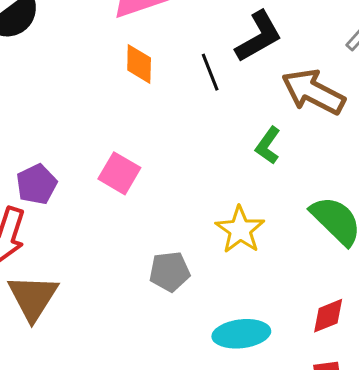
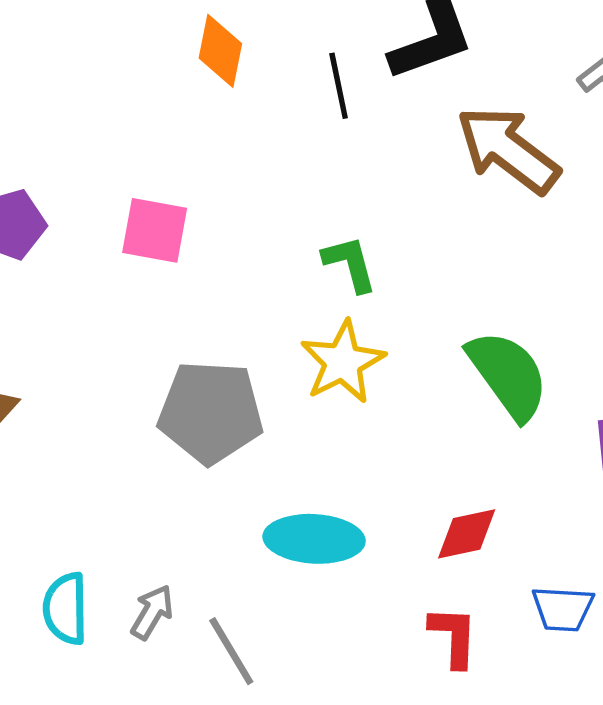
green L-shape: (268, 145) -> (350, 264), moved, turned 120
pink square: (119, 173) -> (155, 230), turned -30
gray pentagon: (170, 272) -> (211, 412), size x1.5

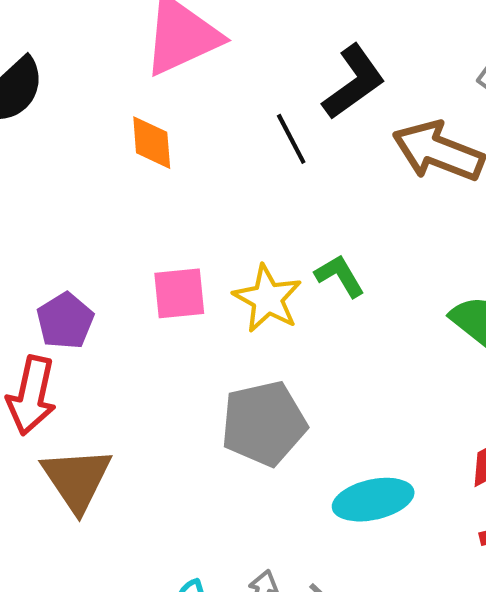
orange diamond: (220, 51) -> (152, 143), moved
yellow star: (343, 362) -> (268, 299), moved

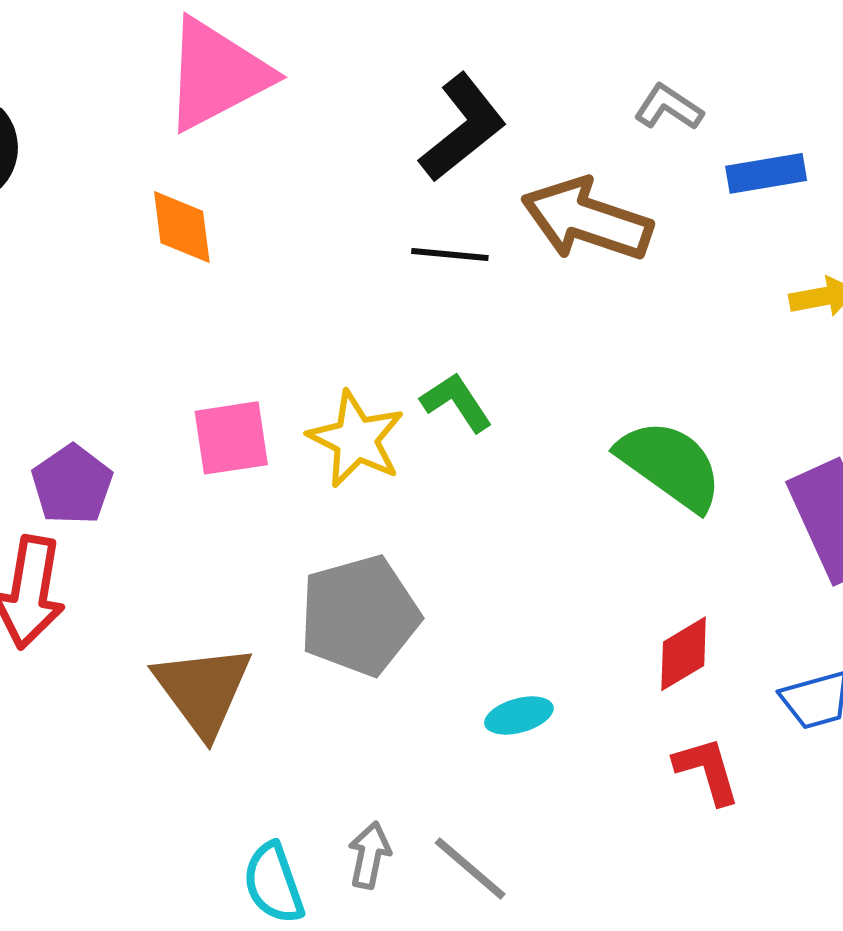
black line: (291, 139) -> (450, 255), moved, turned -54
brown triangle: (77, 479) -> (203, 690), moved
cyan ellipse: (373, 500) -> (519, 715), size x0.6

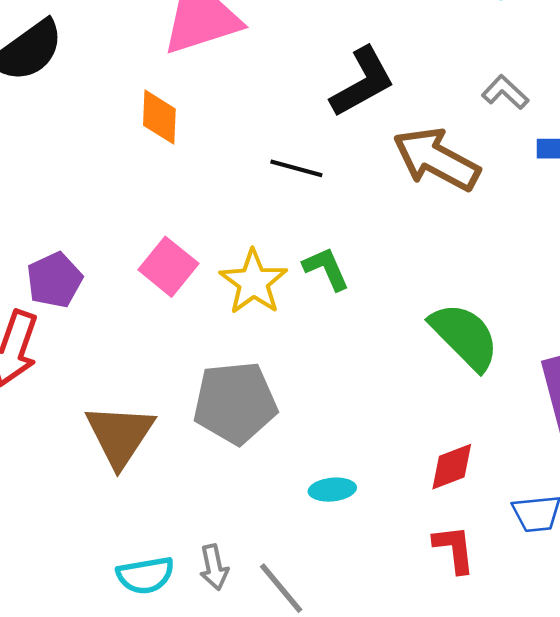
black line: (450, 255) -> (296, 168), moved
pink square: (231, 438) -> (168, 267), turned 38
gray arrow: (369, 855) -> (214, 567), turned 147
cyan semicircle: (274, 883) -> (145, 575), turned -90

